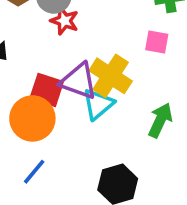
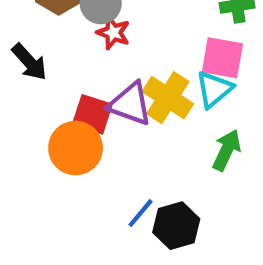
pink square: (157, 42) -> (222, 58), size x1.5
cyan triangle: (98, 104) -> (214, 89), moved
blue line: (34, 172) -> (141, 213), moved

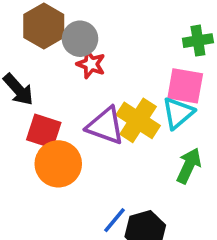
red square: (92, 114) -> (44, 131), moved

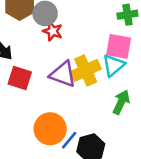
yellow cross: (138, 120) -> (86, 70), turned 32
orange circle: (58, 164) -> (50, 129), moved

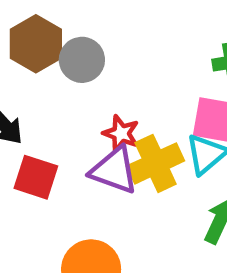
red star: (53, 31) -> (121, 134), moved

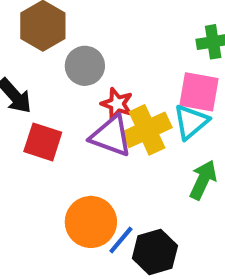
gray circle: (82, 60) -> (85, 66), moved

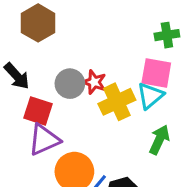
gray circle: (85, 66) -> (70, 84), moved
purple triangle: (111, 136) -> (44, 140), moved, turned -44

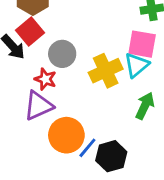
red star: (94, 82) -> (45, 79), moved
red square: (38, 111) -> (30, 31), moved, turned 32

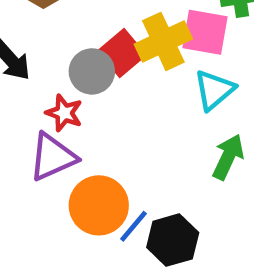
red square: (30, 31) -> (122, 53), moved
pink square: (142, 44) -> (205, 32), moved
yellow cross: (106, 71) -> (163, 41), moved

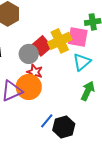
red star: (64, 113) -> (35, 72), moved
orange circle: (99, 205) -> (29, 87), moved

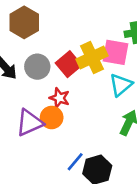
gray circle: (29, 54) -> (37, 67), moved
orange circle: (29, 87) -> (52, 117), size x0.7

